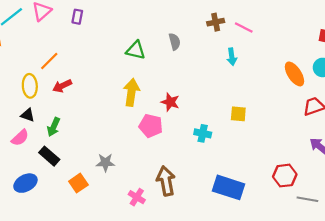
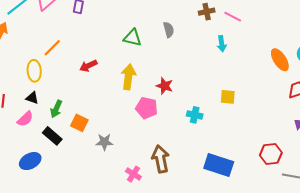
red arrow: (62, 86) -> (88, 66), moved
orange square: (78, 183) -> (79, 123), moved, turned -30

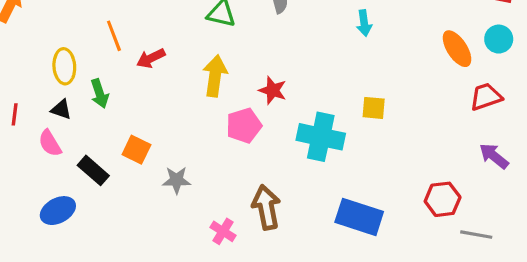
orange line: (52, 48) -> (114, 36), moved, turned -66
pink pentagon: (147, 108) -> (244, 126), turned -30
green arrow: (56, 109) -> (100, 94), moved, turned -42
cyan cross: (195, 115) -> (321, 137), size x1.8
pink semicircle: (25, 119) -> (50, 143), turned 102

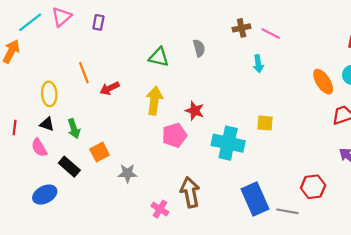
green arrow: (100, 94) -> (74, 129), moved
orange square: (136, 150) -> (100, 152), turned 36
blue rectangle: (359, 217) -> (255, 199), turned 48
gray line: (476, 235) -> (287, 211), moved

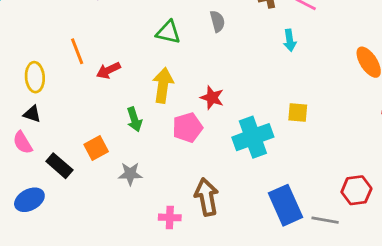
green arrow: (74, 129) -> (134, 119), moved
cyan cross: (228, 143) -> (253, 137), turned -32
pink cross: (160, 209) -> (170, 217), turned -30

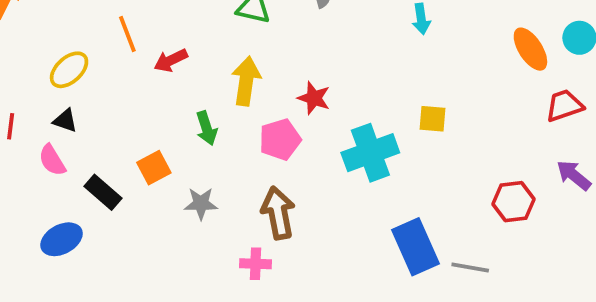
yellow ellipse: (35, 77) -> (69, 70), turned 52
red hexagon: (356, 190) -> (513, 202), moved
brown arrow: (207, 197) -> (278, 213), moved

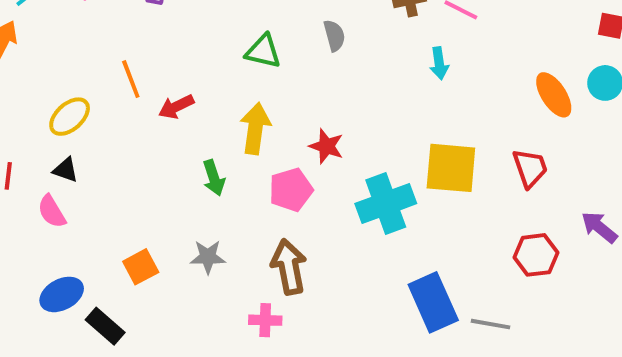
red trapezoid: (564, 106) -> (530, 168), moved, turned 90
yellow square: (432, 119) -> (451, 168), size x1.8
orange square: (154, 168) -> (141, 267), moved
black rectangle: (103, 192) -> (105, 326), moved

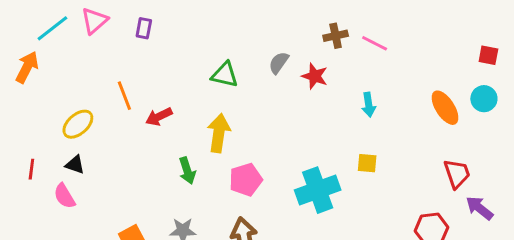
gray semicircle: (334, 36) -> (279, 63), turned -130
cyan arrow: (439, 63) -> (369, 105), moved
red star: (326, 146) -> (315, 76), moved
yellow square: (451, 168) -> (367, 163), size x0.5
red trapezoid: (530, 168) -> (457, 174), moved

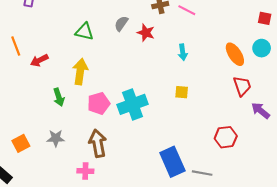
red trapezoid: (457, 174) -> (242, 86), moved
cyan cross: (318, 190) -> (132, 104), moved
purple arrow: (479, 208) -> (261, 111), moved

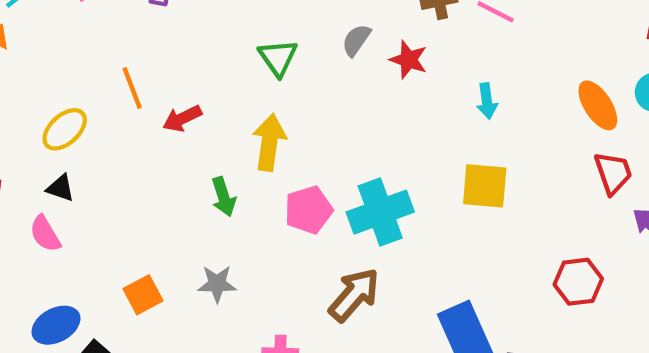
green triangle: (84, 32) -> (278, 58), turned 42
yellow square: (182, 92) -> (485, 186), size x1.6
brown arrow: (98, 143) -> (354, 295), moved, turned 52

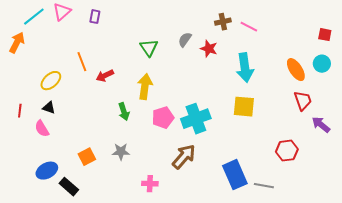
cyan arrow: (487, 101) -> (245, 68), size x1.8

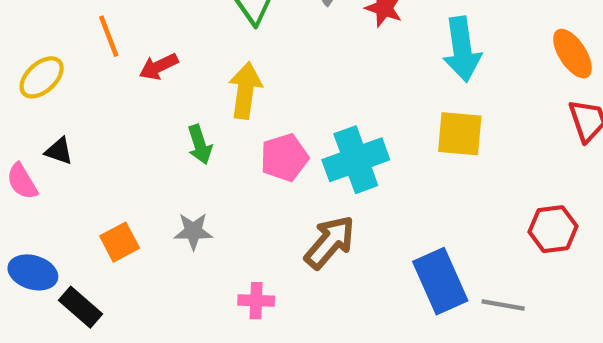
black triangle: (49, 108) -> (59, 151), moved
blue ellipse: (47, 171) -> (33, 272), turned 45

